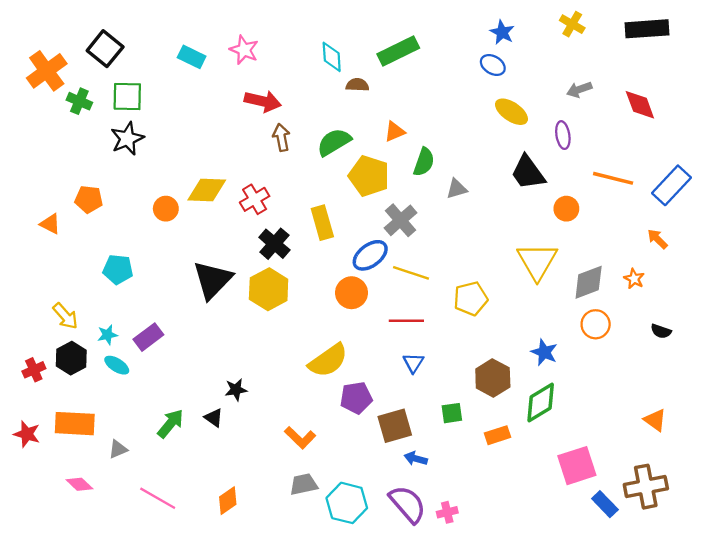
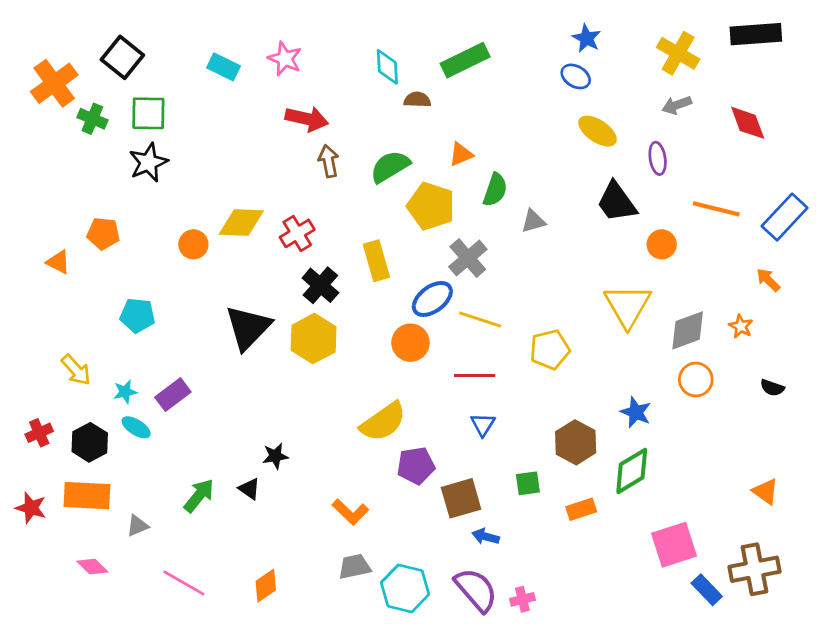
yellow cross: (572, 24) -> (678, 53), moved, size x1.4
black hexagon: (71, 358) -> (90, 442), moved

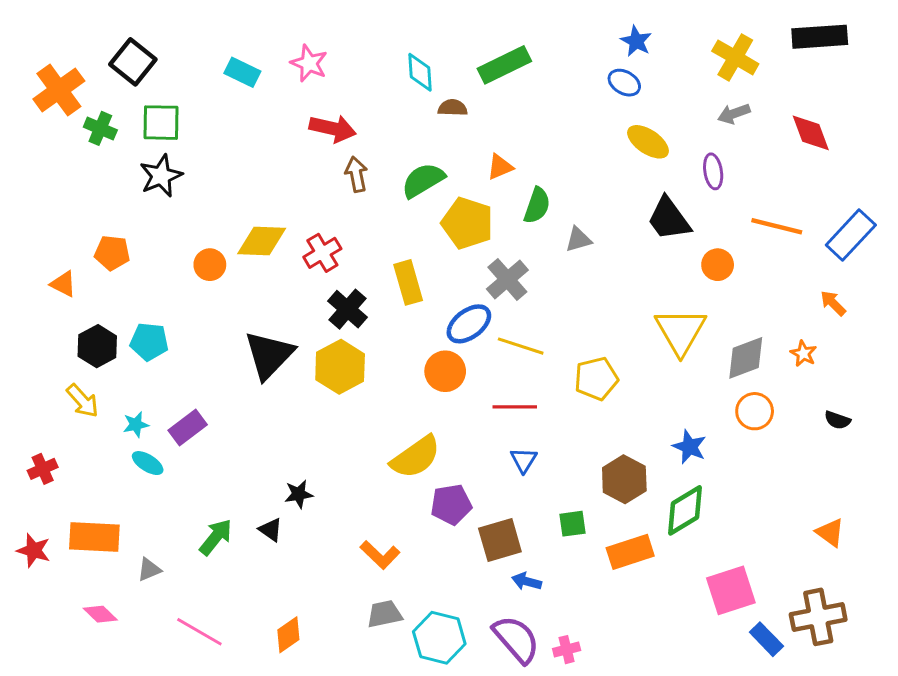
black hexagon: (90, 442) -> (97, 346), moved
orange rectangle: (581, 509) -> (630, 552), size x1.4

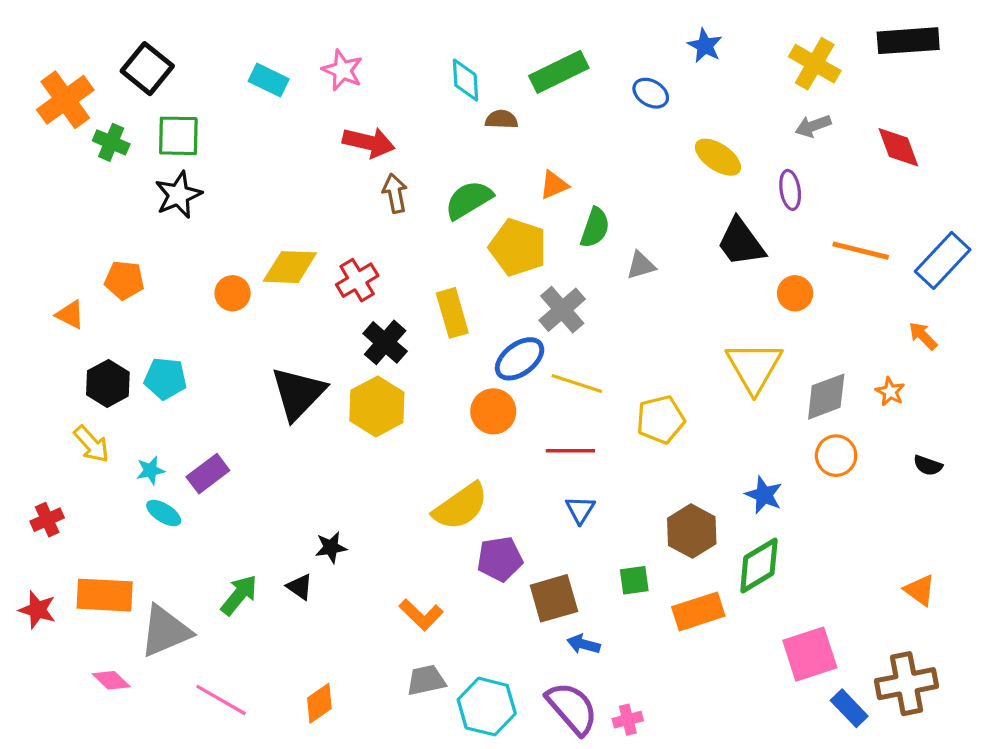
blue ellipse: (624, 83) -> (651, 93), moved
gray triangle: (149, 570) -> (165, 631), size x2.0

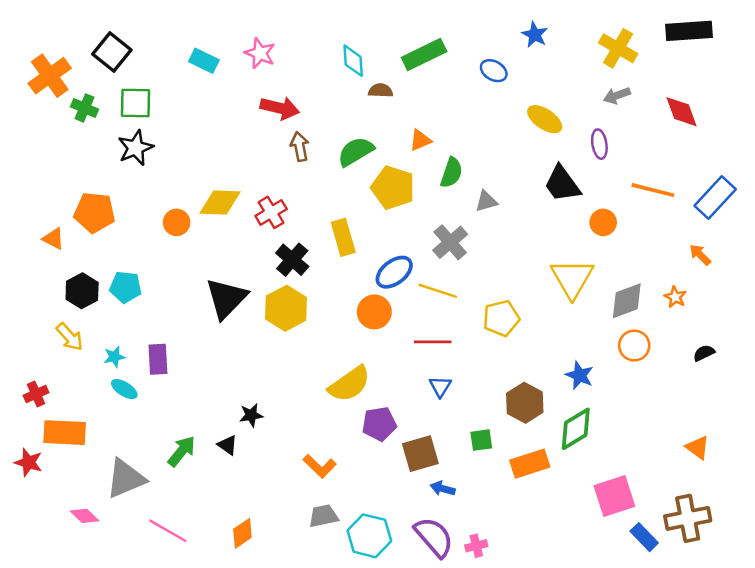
orange pentagon: (124, 280) -> (94, 212), size x1.4
gray cross: (562, 310) -> (450, 242), moved
black semicircle: (928, 465) -> (704, 353), turned 135
purple rectangle: (208, 474) -> (158, 359), turned -56
orange rectangle: (105, 595) -> (65, 433), moved

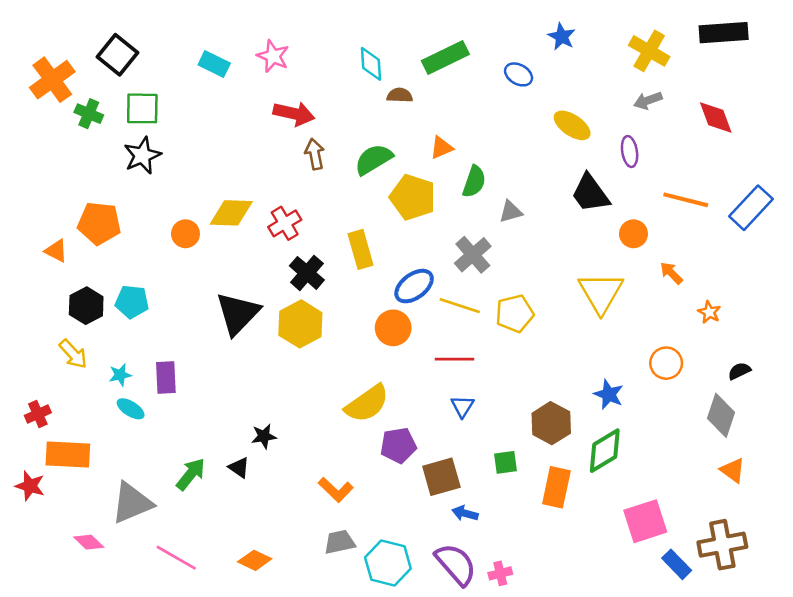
orange arrow: (700, 255) -> (671, 273), moved
gray diamond: (627, 301) -> (721, 415), moved, turned -51
yellow pentagon: (501, 318) -> (515, 313), moved
orange rectangle: (530, 464) -> (556, 487), turned -60
orange diamond: (242, 533) -> (255, 560), turned 60

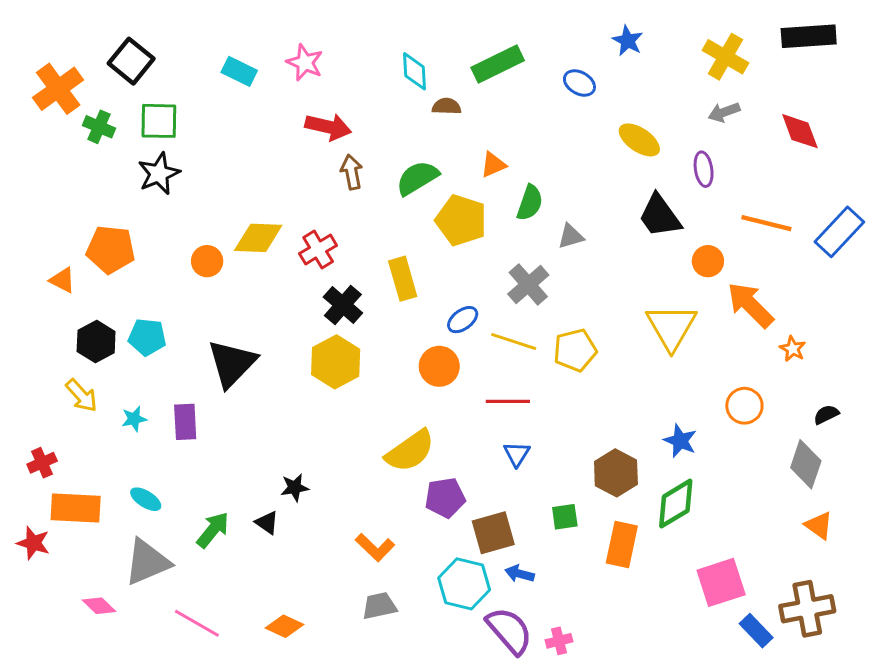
orange arrow: (671, 273) -> (750, 305), size x1.8
blue ellipse: (414, 286) -> (463, 320), size x0.7
black triangle: (238, 313) -> (232, 363), moved
cyan ellipse: (131, 409) -> (146, 499), moved
cyan hexagon: (388, 563) -> (464, 584), moved

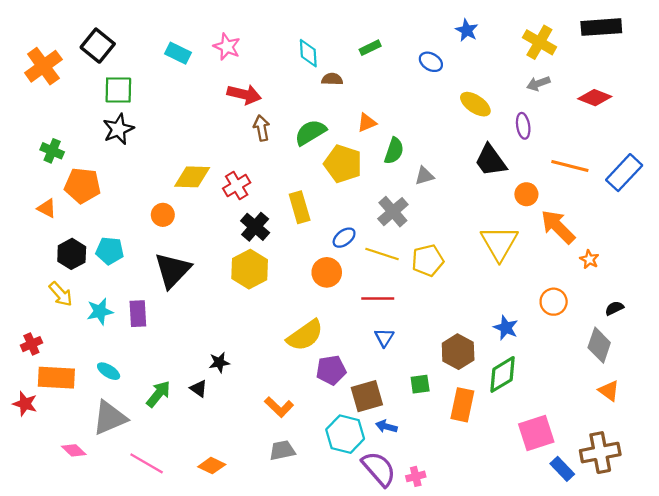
green rectangle: (498, 64) -> (370, 48), size x0.6
green cross: (99, 127) -> (52, 151), moved
red diamond: (800, 131) -> (595, 98), turned -48
orange circle: (207, 261) -> (163, 215), moved
cyan star: (134, 419) -> (100, 311), size x1.4

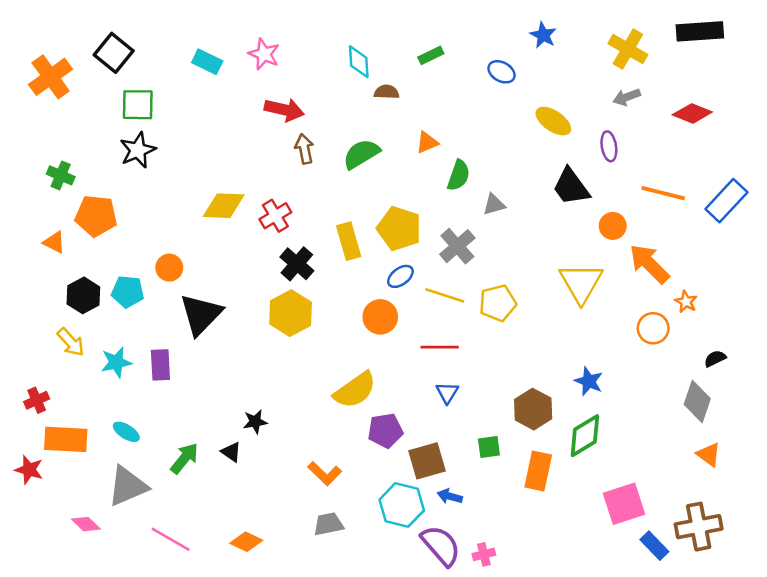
yellow pentagon: (343, 164) -> (399, 228), moved
orange circle: (163, 215) -> (169, 268), moved
orange circle: (554, 302) -> (653, 328), moved

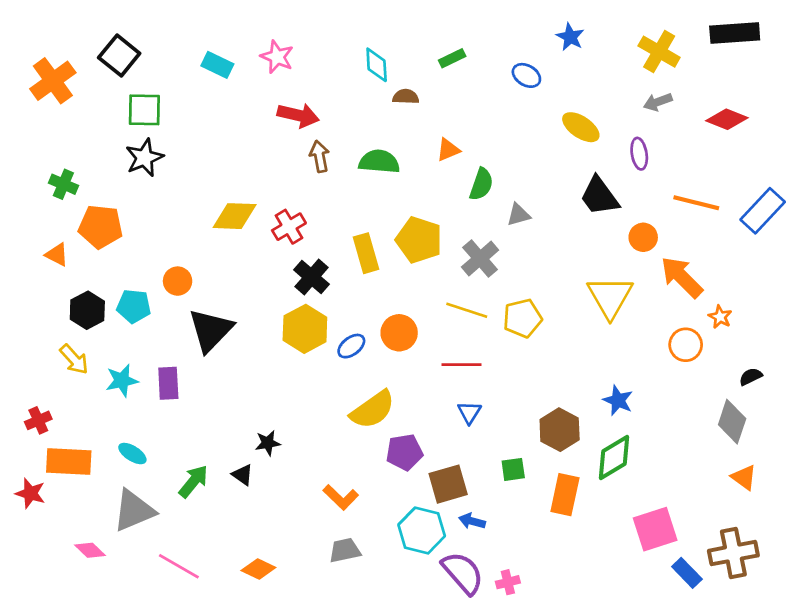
green semicircle: (361, 154) -> (379, 162), turned 36
blue ellipse: (400, 276) -> (351, 346), moved

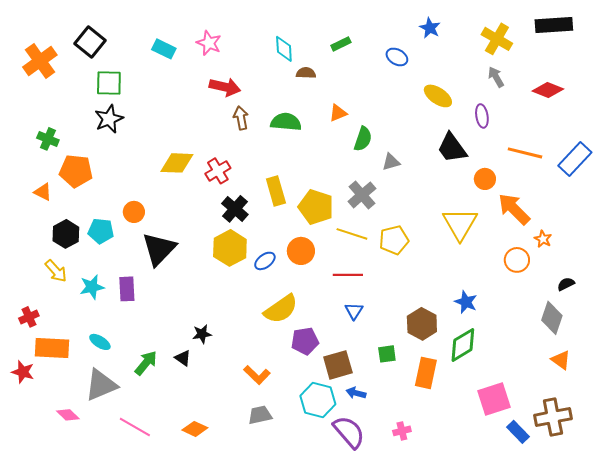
gray arrow: (658, 102) -> (496, 77), turned 80
yellow pentagon: (419, 240) -> (316, 207), moved
pink cross: (508, 582) -> (402, 431), moved

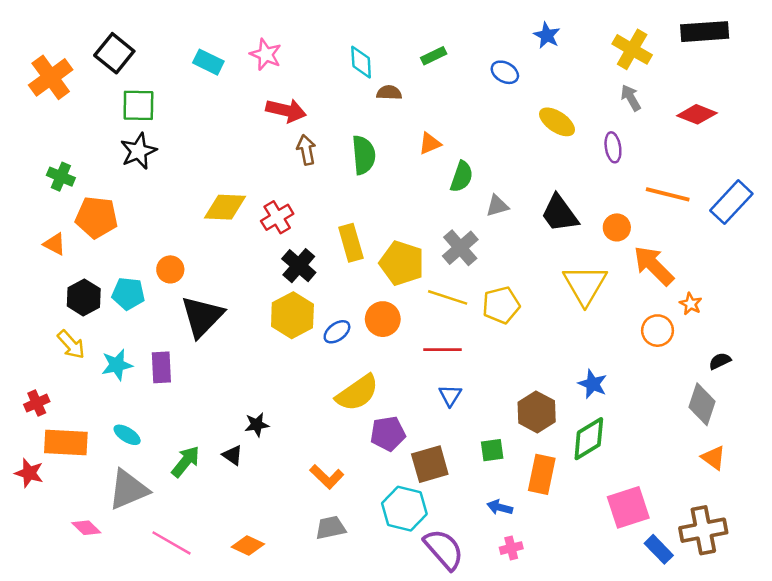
green semicircle: (286, 122) -> (364, 155), turned 80
black trapezoid: (452, 148) -> (560, 213), moved
blue arrow: (356, 393) -> (500, 507), moved

